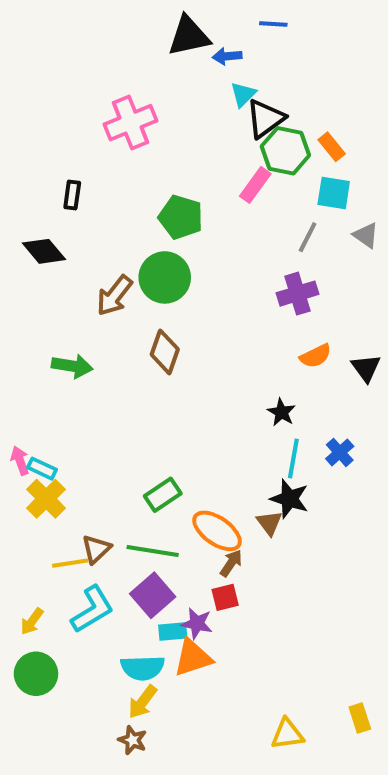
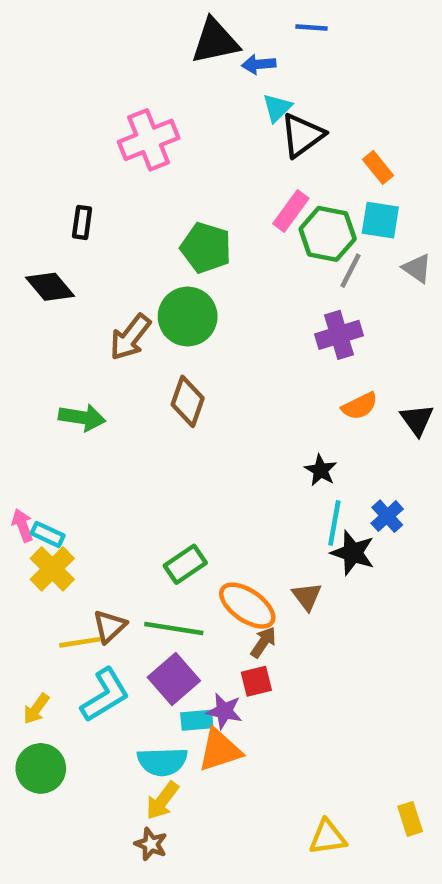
green hexagon: (285, 151) -> (328, 234), moved
black star: (289, 499) -> (353, 553), moved

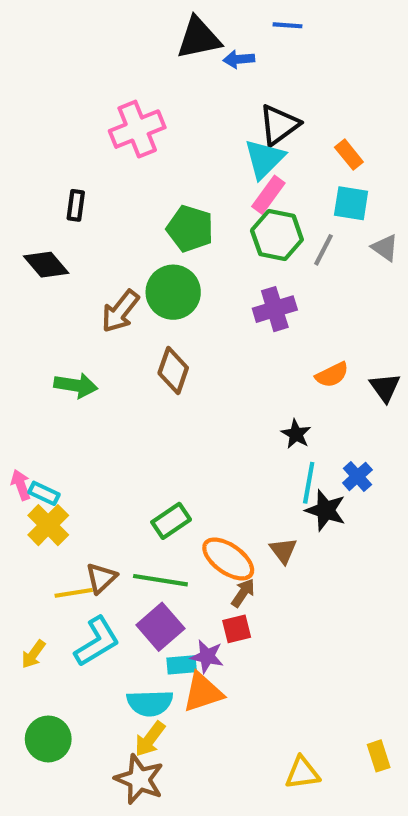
cyan triangle: (277, 108) -> (264, 159), moved, size x1.5
green hexagon: (328, 234) -> (277, 235), moved
purple cross: (339, 335) -> (275, 309), moved
green circle: (41, 768) -> (48, 739), moved
brown star: (151, 844) -> (139, 779), size x1.6

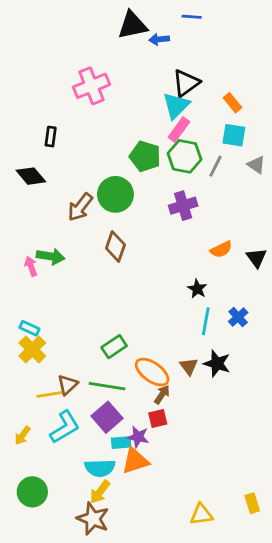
green pentagon: (190, 229) -> (145, 156), moved
pink arrow: (21, 485) -> (31, 266), moved
black star: (326, 510) -> (217, 364), moved

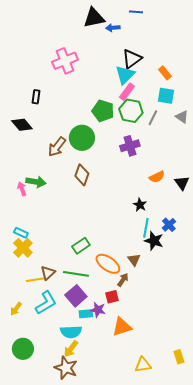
black star: (217, 364) -> (154, 241), moved
brown arrow: (162, 395) -> (123, 280), moved
orange triangle: (135, 461) -> (122, 327), moved

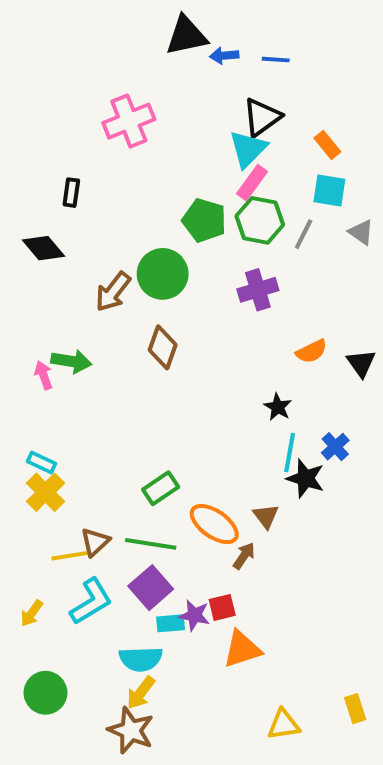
blue line: (136, 12) -> (276, 60), moved
red square: (112, 297) -> (222, 607), moved

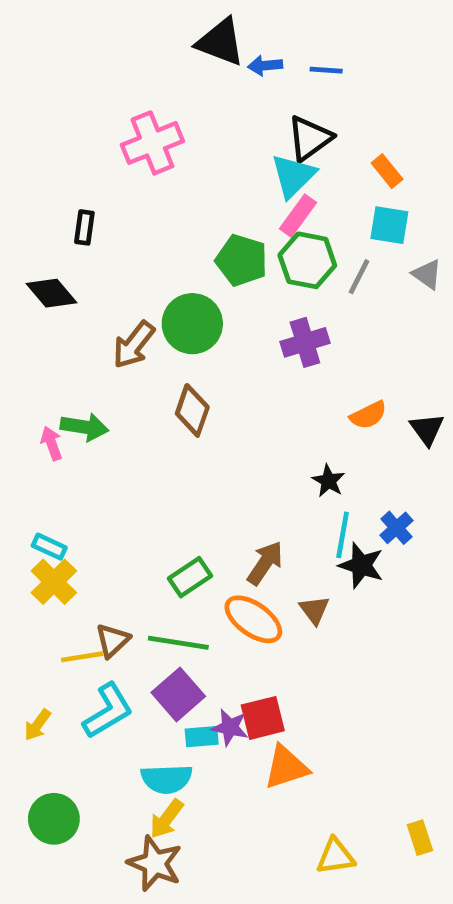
black triangle: (186, 36) -> (220, 42), turned 33
brown arrow: (244, 556) -> (265, 563), moved, size x1.4
red square: (222, 607) -> (263, 718), size x1.4

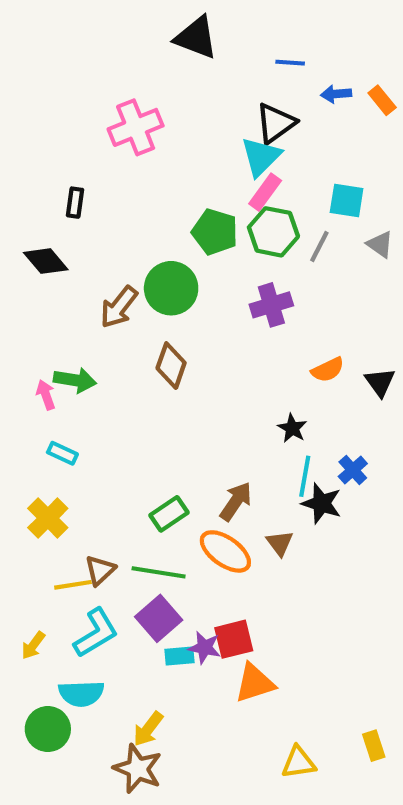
blue arrow: (265, 65) -> (336, 94), moved
orange rectangle: (387, 171) -> (382, 100), moved
cyan rectangle: (49, 547) -> (62, 453), moved
cyan semicircle: (167, 779) -> (81, 693), moved

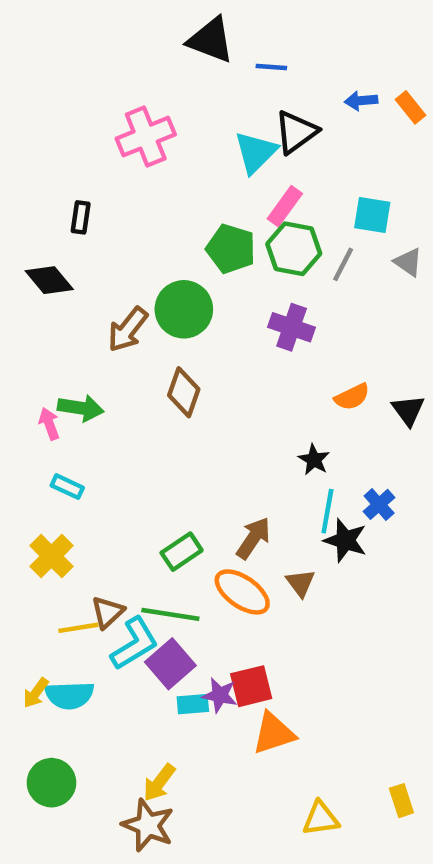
blue line: (290, 63) -> (271, 67), moved
cyan triangle: (261, 157) -> (256, 152), moved
purple cross: (271, 305) -> (292, 327), turned 36
cyan L-shape: (96, 633) -> (134, 644), moved
cyan semicircle: (81, 693) -> (69, 695), moved

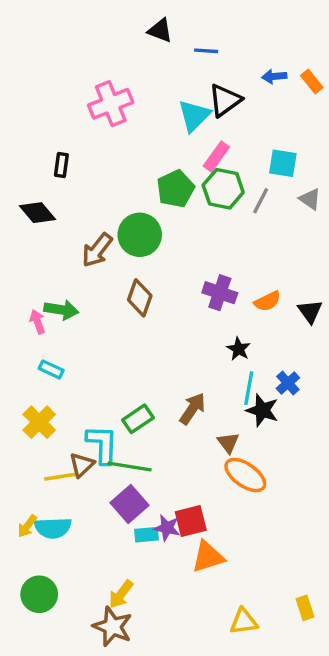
black triangle: (211, 40) -> (160, 30), size x0.7
green pentagon: (231, 249) -> (175, 189), turned 30
purple cross: (292, 327) -> (220, 293), moved
orange ellipse: (242, 592) -> (245, 475), moved
cyan L-shape: (134, 644) -> (102, 444), moved, turned -57

